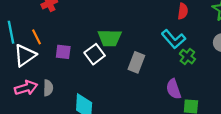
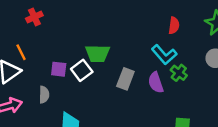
purple square: (63, 52) -> (59, 69), moved
gray semicircle: (48, 88) -> (44, 95), moved
purple semicircle: (173, 89) -> (156, 83), moved

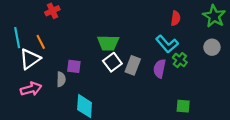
purple square: (59, 69) -> (74, 66), moved
white square: (82, 70) -> (112, 62), moved
purple semicircle: (156, 83) -> (160, 69), turned 30

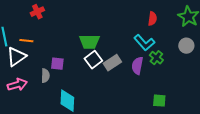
orange line: (41, 42) -> (26, 41), turned -56
gray rectangle: (133, 65) -> (112, 63), turned 36

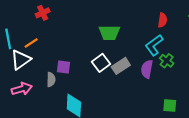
orange line: (26, 41) -> (31, 43), turned -40
green trapezoid: (89, 42) -> (109, 33), moved
cyan L-shape: (144, 43) -> (154, 45), turned 95

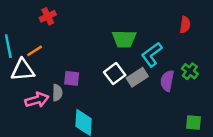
cyan L-shape: (154, 45) -> (152, 54), moved
white triangle: (21, 60) -> (23, 70), turned 30
pink arrow: (22, 89) -> (37, 100), moved

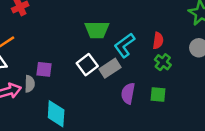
red semicircle: (185, 25) -> (158, 41), moved
purple semicircle: (167, 81) -> (128, 93), moved
green square: (193, 123) -> (158, 95), moved

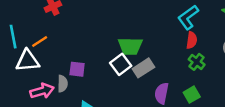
green trapezoid: (97, 30) -> (130, 46), moved
cyan L-shape: (124, 45) -> (188, 17), moved
green square: (158, 95) -> (192, 95), turned -35

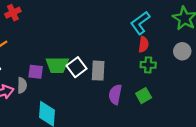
green trapezoid: (130, 46) -> (57, 65), moved
green cross: (197, 62) -> (148, 65), turned -35
gray rectangle: (143, 68) -> (98, 71), turned -54

